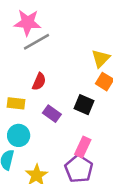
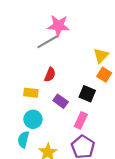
pink star: (28, 23) -> (58, 26), moved
pink rectangle: (83, 147) -> (81, 120), moved

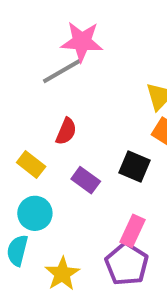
yellow rectangle: (31, 93) -> (31, 165), turned 32
pink rectangle: (81, 120) -> (133, 231), moved

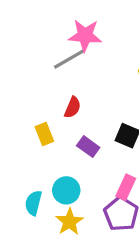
yellow rectangle: (31, 165) -> (44, 134), turned 30
cyan circle: (35, 213) -> (66, 190), moved

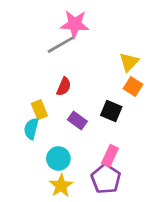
cyan semicircle: (33, 203) -> (31, 129), moved

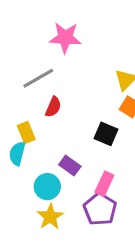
gray line: (61, 44) -> (38, 78), moved
purple rectangle: (77, 120) -> (70, 166), moved

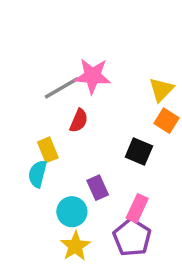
pink star: (65, 38) -> (93, 76), moved
purple rectangle: (70, 166) -> (98, 188), turned 30

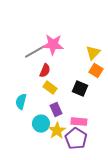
yellow rectangle: (48, 150) -> (50, 88), moved, turned -32
pink rectangle: (137, 208) -> (79, 122), turned 70
yellow star: (75, 246) -> (57, 131), moved

